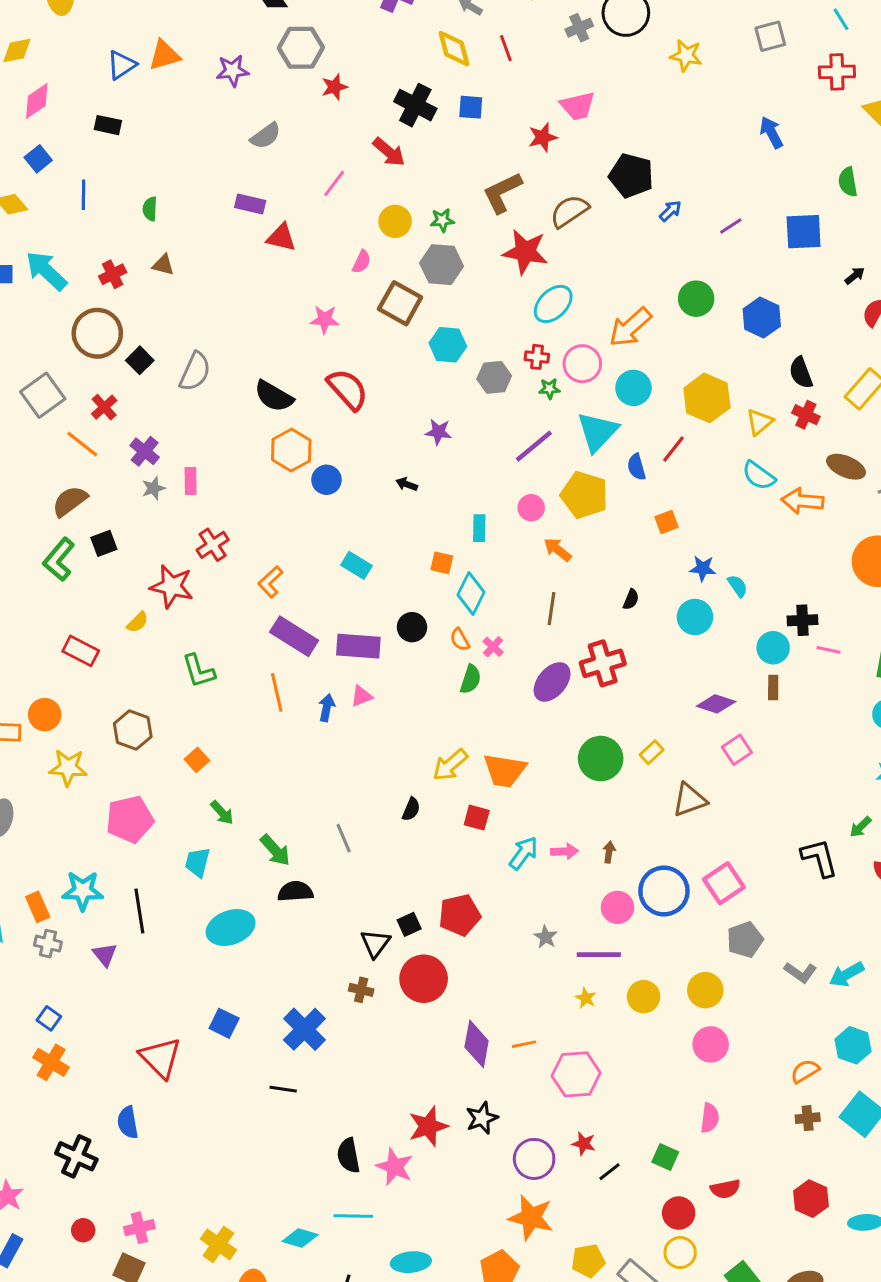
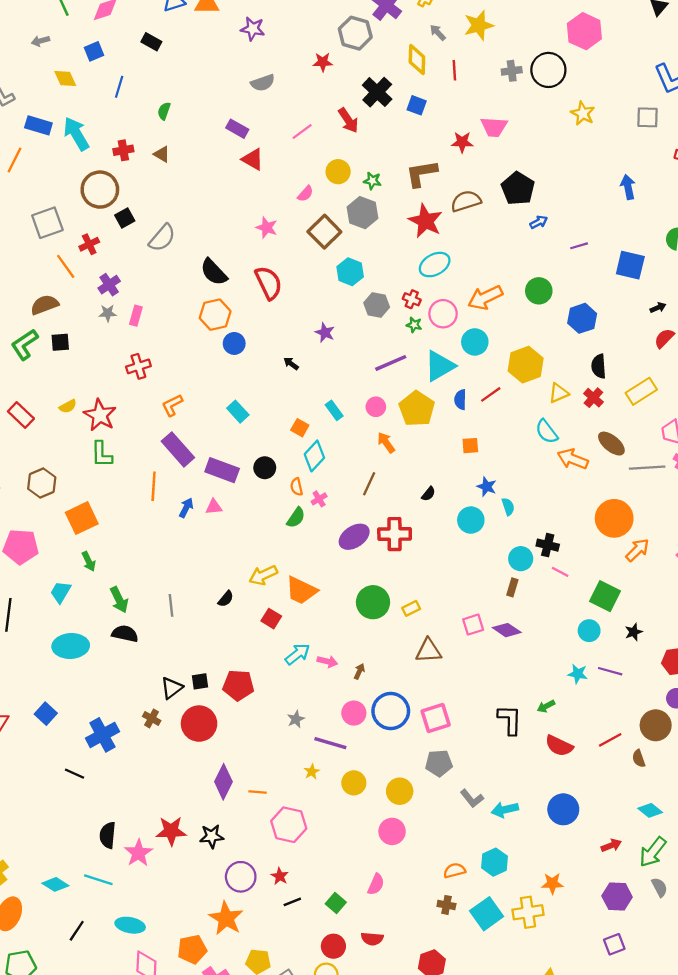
gray hexagon: (301, 48) -> (355, 33), moved
cyan rectangle: (479, 528) -> (334, 410), turned -54
red star: (172, 586) -> (100, 415), moved
purple diamond: (716, 704) -> (507, 630), moved
orange square: (197, 760) -> (82, 518), size x1.8

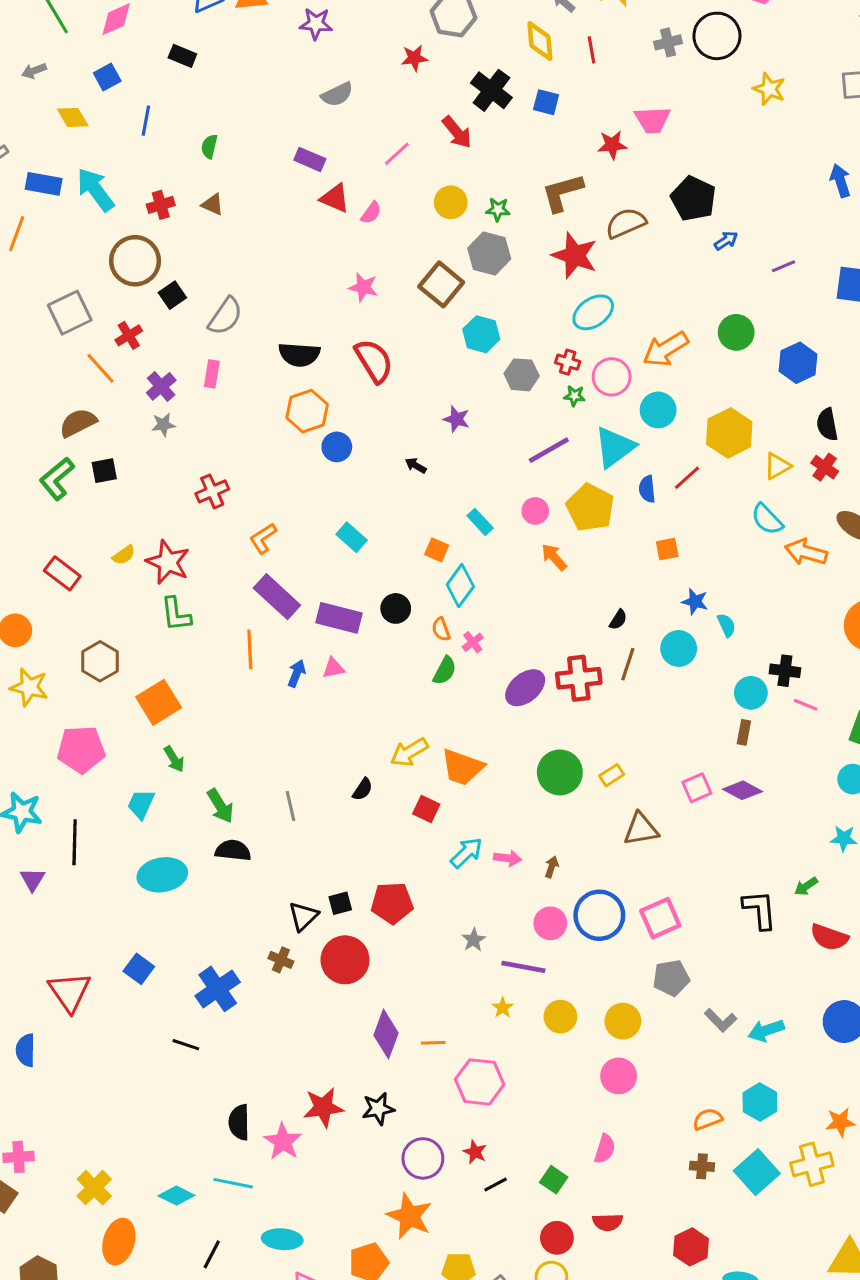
pink semicircle: (305, 194) -> (371, 213), moved
black semicircle: (214, 272) -> (299, 354), turned -36
pink rectangle: (136, 316) -> (212, 374), moved
brown line: (369, 484) -> (628, 664), moved

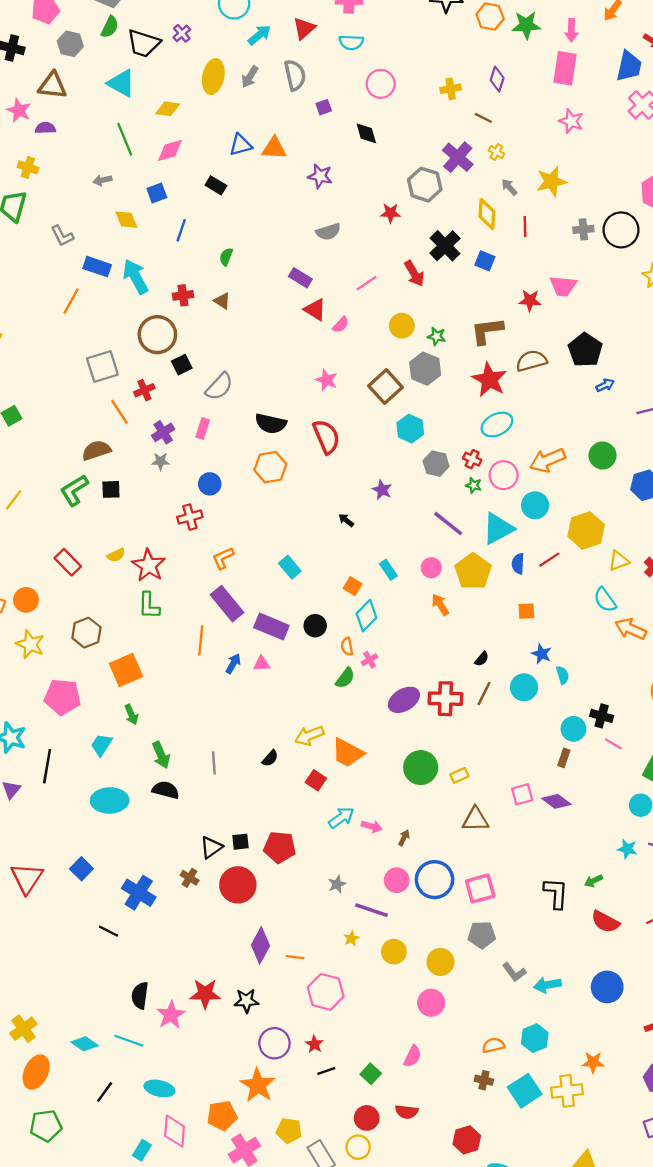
blue circle: (337, 447) -> (210, 484), moved
purple line: (549, 450) -> (448, 523), turned 60
blue cross: (218, 989) -> (139, 893), turned -32

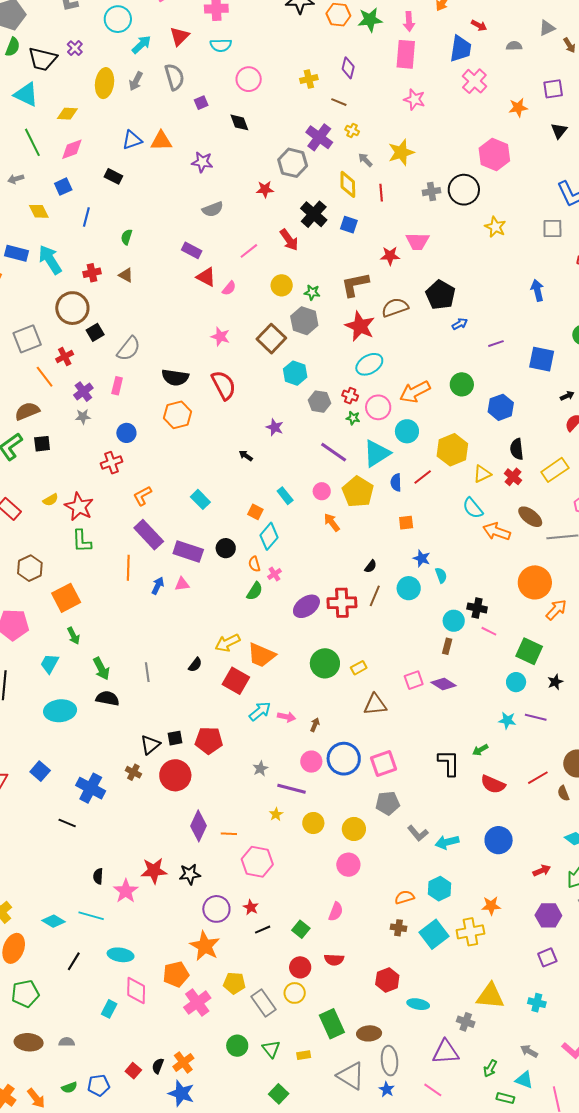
red square: (316, 780) -> (236, 681), size x1.5
black semicircle: (140, 995) -> (98, 876), size x0.7

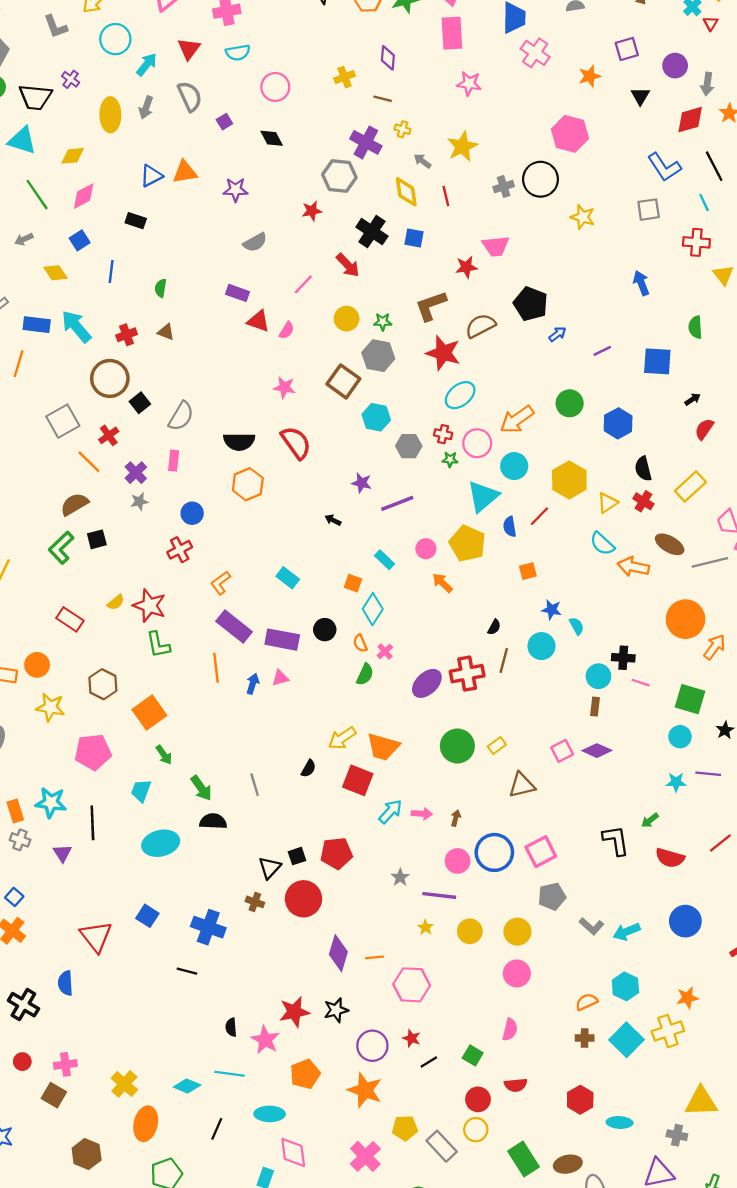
purple line: (334, 452) -> (397, 503), moved, turned -48
orange pentagon: (176, 974) -> (305, 1074), moved

